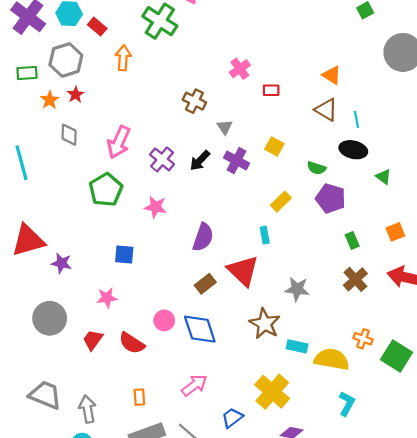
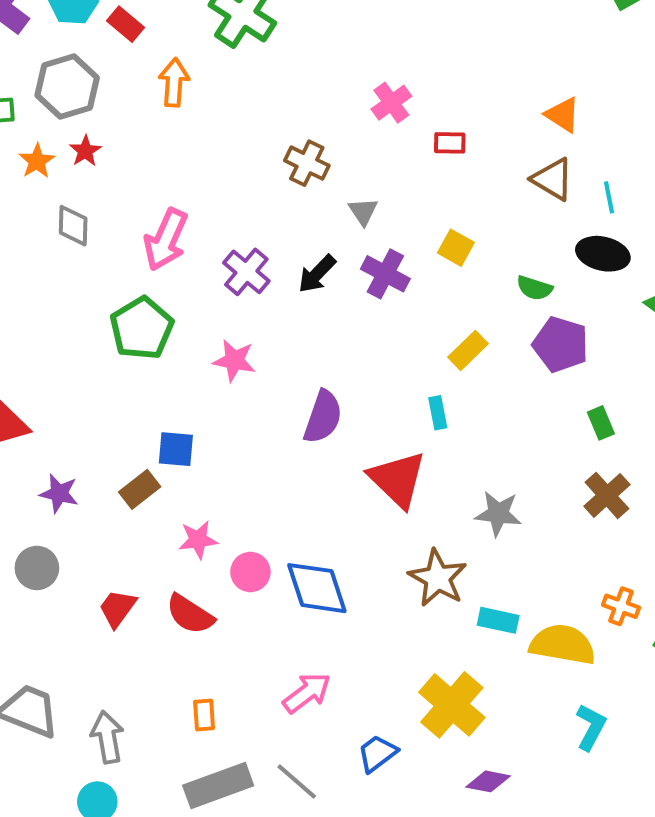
purple star: (62, 263) -> (59, 493), moved
brown rectangle: (205, 284) -> (140, 489), moved
pink star: (107, 298) -> (198, 540), moved
gray circle: (50, 318) -> (37, 568), size x0.7

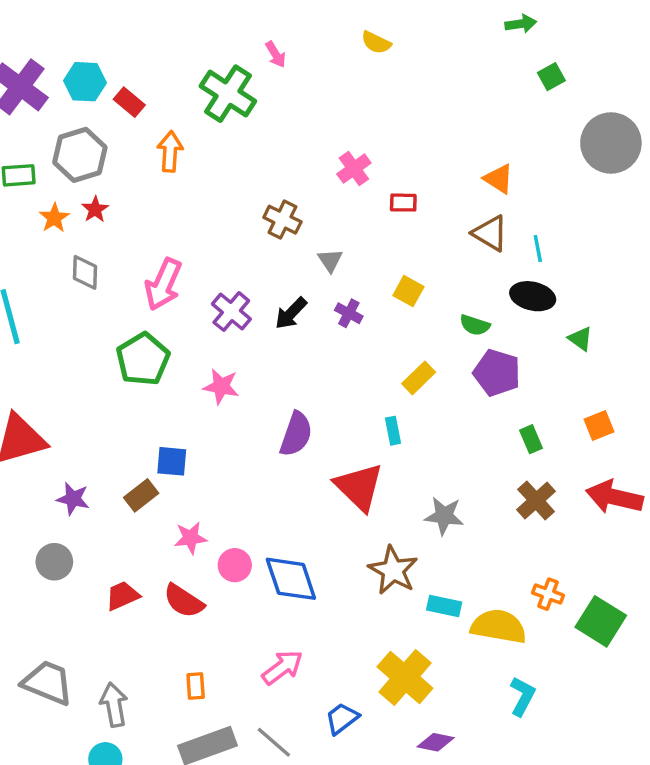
purple cross: (385, 274) -> (349, 313), size x0.7
red trapezoid: (117, 608) -> (122, 596), turned 30

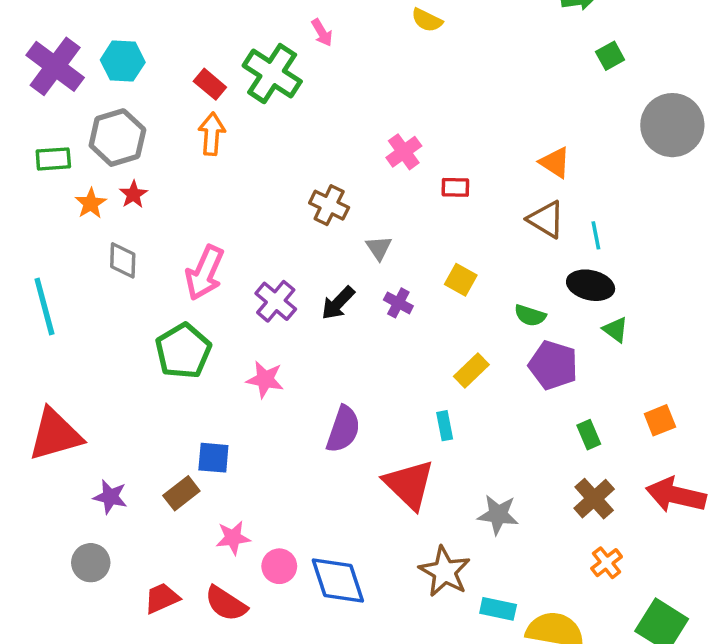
red rectangle: (129, 102) -> (210, 84), moved
green triangle: (580, 339) -> (615, 330), moved
orange cross: (548, 594) -> (607, 563), moved, turned 32

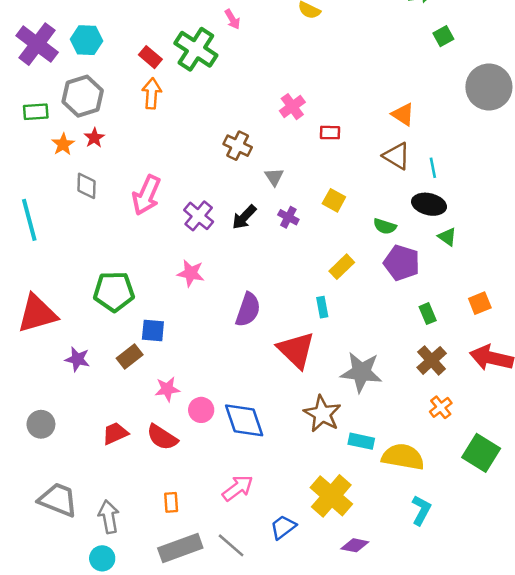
green pentagon: (183, 351) -> (114, 291), moved, turned 30
gray star: (498, 515) -> (361, 372), size x1.4
gray circle: (91, 563) -> (41, 424), moved

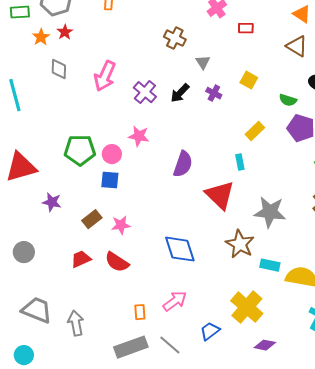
brown rectangle: (130, 357) -> (92, 219), moved
pink circle: (201, 410) -> (112, 154), moved
orange rectangle: (171, 502) -> (140, 312), moved
cyan circle: (102, 558) -> (24, 355), moved

